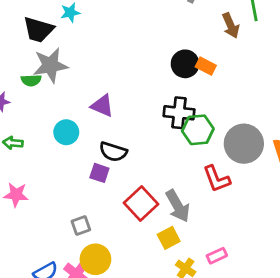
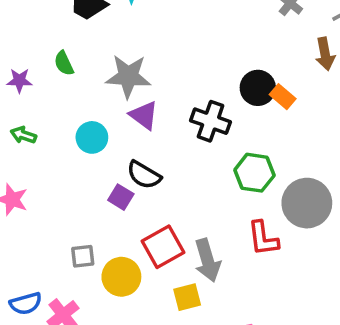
gray star: (50, 65) -> (128, 76), moved
green semicircle: (31, 80) -> (64, 63), turned 54
black cross: (179, 113) -> (211, 121), moved
yellow circle: (95, 259) -> (121, 277), moved

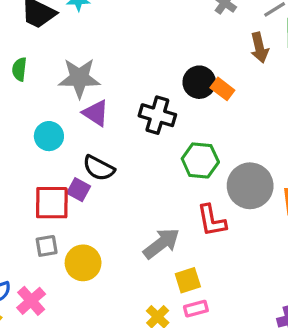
green semicircle: (64, 63) -> (19, 69), turned 35
red square: (163, 247) -> (52, 203), moved, turned 33
gray arrow: (207, 260) -> (161, 243), turned -108
yellow square: (187, 297) -> (188, 280), moved

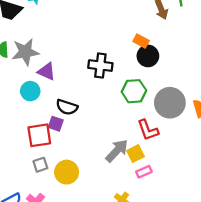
gray star: (79, 78) -> (25, 52), moved
black circle: (199, 82) -> (148, 56), moved
purple triangle: (96, 113) -> (47, 71), moved
yellow square: (188, 280) -> (136, 154), moved
pink rectangle: (196, 309) -> (144, 172), moved

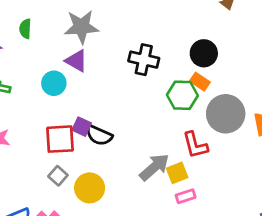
orange rectangle: (141, 41) -> (200, 82), moved
gray star: (25, 52) -> (81, 27), moved
black semicircle: (67, 107) -> (99, 135), moved
gray square: (40, 165) -> (58, 176), turned -35

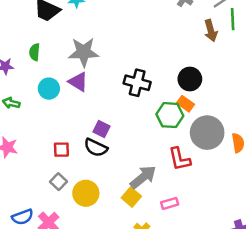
cyan circle: (54, 83) -> (49, 89), moved
purple square: (82, 127) -> (101, 129), moved
red square: (60, 139) -> (61, 150), size x0.6
yellow square: (177, 173) -> (131, 197), moved, turned -30

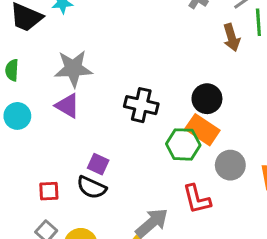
cyan circle: (49, 89) -> (17, 116), moved
orange rectangle: (186, 104) -> (202, 130), size x1.5
gray circle: (207, 133) -> (230, 165), size x0.7

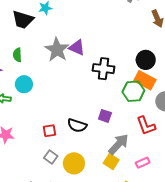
gray star: (73, 69) -> (57, 50), turned -30
purple triangle: (68, 106) -> (77, 48), moved
purple square: (98, 164) -> (105, 116), moved

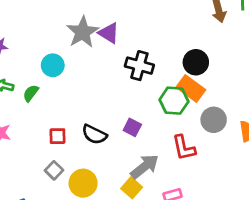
green semicircle: (17, 55) -> (31, 93), moved, turned 32
cyan circle: (24, 84) -> (53, 65), moved

